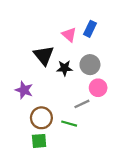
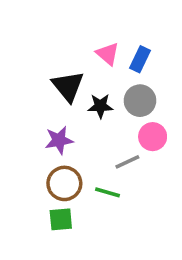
blue rectangle: (90, 29) -> (140, 59), moved
purple star: (24, 90) -> (59, 140), moved, turned -30

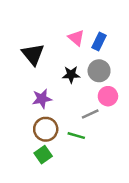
black triangle: (68, 86) -> (33, 54), moved
green square: (61, 219) -> (43, 155), turned -30

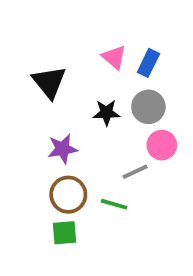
green square: (43, 155) -> (64, 233), turned 30

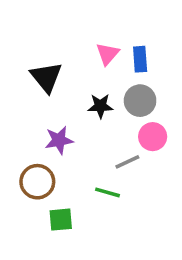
pink triangle: (114, 57) -> (108, 54), turned 30
blue rectangle: (148, 63) -> (140, 59), turned -30
brown circle: (68, 195) -> (37, 182), moved

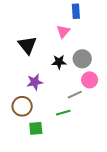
blue rectangle: (140, 59) -> (76, 11), moved
green line: (108, 192) -> (63, 113), turned -32

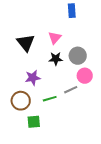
pink triangle: (63, 31) -> (55, 38), moved
green line: (63, 113) -> (50, 99), moved

